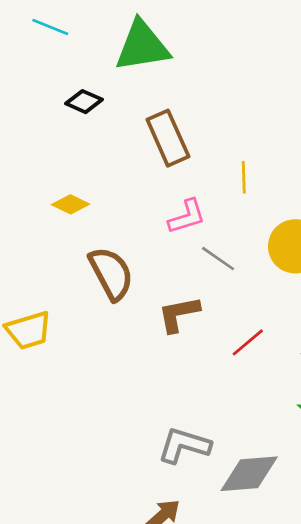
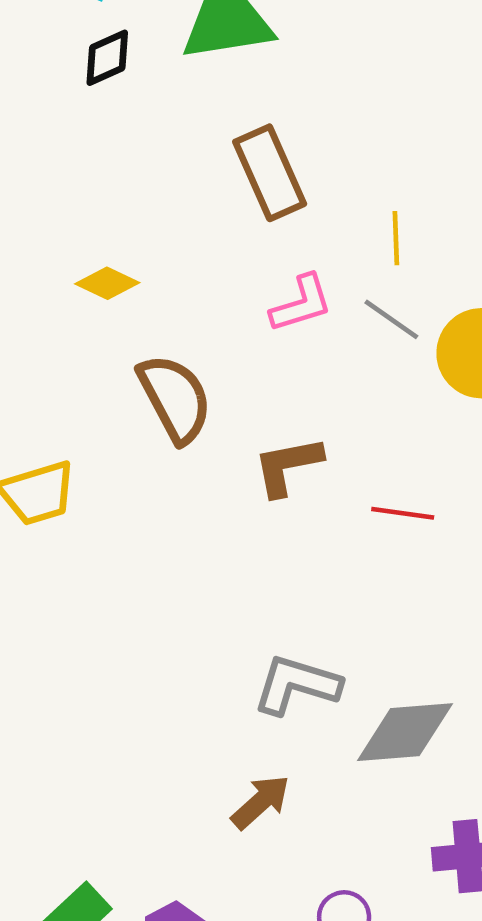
black diamond: (84, 102) -> (107, 58), moved, turned -48
gray line: (218, 259) -> (391, 319), moved
red line: (248, 342) -> (403, 513), turned 48

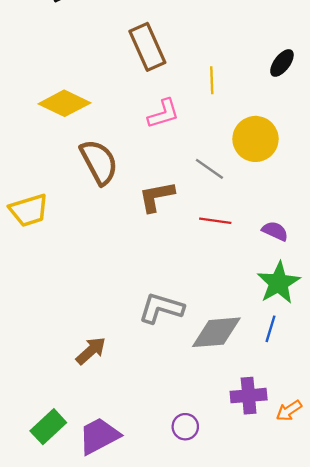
yellow diamond: (107, 283) -> (64, 103), size x1.6
gray line: (391, 319) -> (209, 169), moved
brown arrow: (261, 802) -> (91, 351), moved

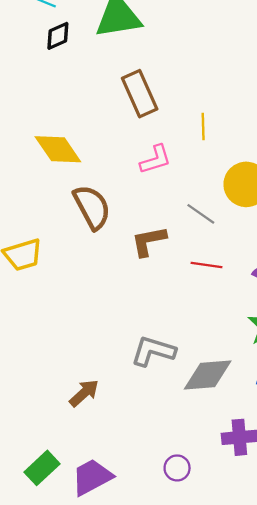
yellow diamond: (64, 103) -> (58, 149), turned 30

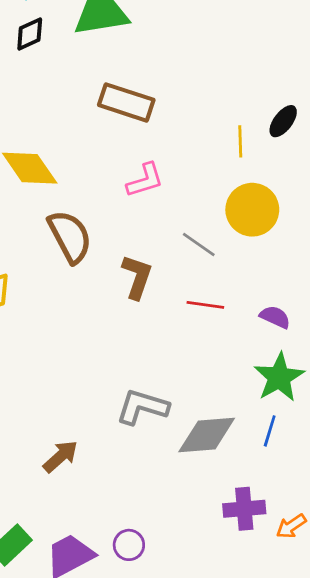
brown rectangle: (140, 94) -> (126, 102), turned -48
yellow line: (203, 127) -> (240, 141), moved
brown L-shape: (149, 241) -> (137, 277), turned 120
purple circle: (177, 468) -> (129, 545), moved

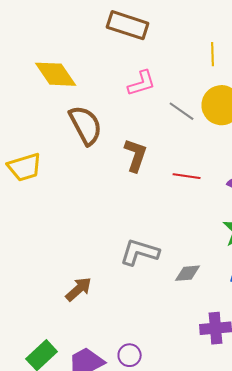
gray line: (199, 245) -> (182, 111), moved
gray diamond: (207, 435) -> (188, 273), size x0.6

